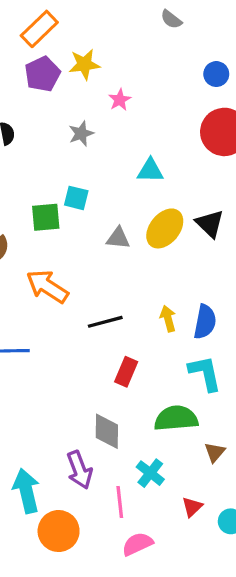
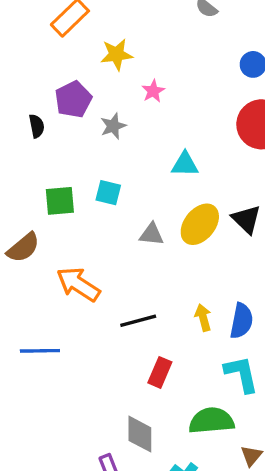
purple pentagon: (42, 74) -> (73, 99), moved
green square: (46, 217) -> (60, 201), moved

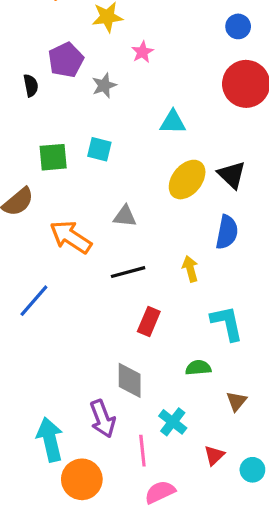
gray triangle: (152, 234) -> (125, 216), moved
blue semicircle: (241, 321) -> (227, 232), moved
blue line: (40, 351) -> (34, 301), turned -48
green semicircle: (211, 421) -> (198, 368), size x0.6

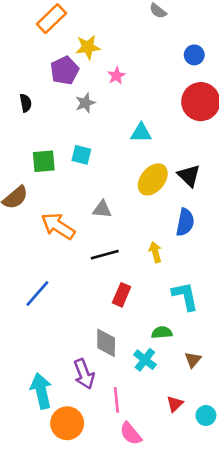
purple pentagon: (66, 60) -> (65, 70), moved
blue line: (34, 301) -> (37, 294), moved
cyan cross: (173, 422) -> (145, 360), moved
pink semicircle: (160, 492) -> (131, 434), turned -105

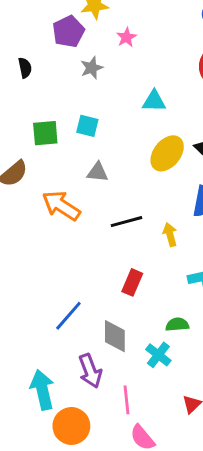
gray triangle: (102, 209) -> (97, 172), moved
black line: (105, 255) -> (126, 222), moved
blue line: (37, 294) -> (68, 316), moved

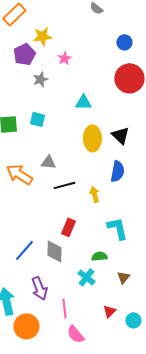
yellow ellipse: (167, 153) -> (92, 138), turned -40
gray triangle: (97, 172) -> (48, 162), moved
gray diamond: (115, 336) -> (54, 251), moved

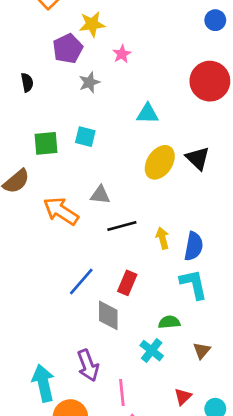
blue circle: (124, 42) -> (215, 20), moved
yellow ellipse: (92, 138) -> (160, 162), turned 35
blue semicircle: (117, 171) -> (194, 246), moved
blue line: (24, 250) -> (81, 282), moved

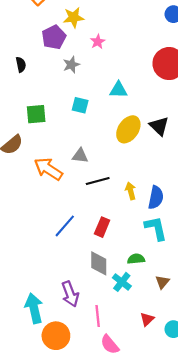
cyan square: (85, 137) -> (80, 105), moved
gray diamond: (108, 315) -> (99, 263), moved

